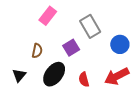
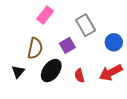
brown semicircle: (37, 51) -> (35, 48), size x1.5

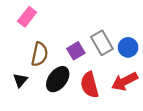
pink rectangle: (45, 15) -> (27, 17), moved
gray rectangle: (86, 25) -> (102, 43), moved
red semicircle: (79, 76) -> (89, 85), size x1.6

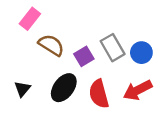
brown semicircle: (40, 54) -> (51, 45), moved, turned -70

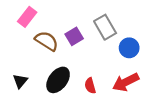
gray rectangle: (113, 48) -> (105, 27), moved
purple square: (84, 56) -> (74, 36), moved
red semicircle: (99, 94) -> (90, 86), size x0.6

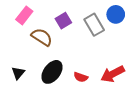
purple square: (74, 36) -> (63, 21), moved
blue circle: (129, 48) -> (116, 14), moved
red semicircle: (90, 86) -> (81, 77), turned -56

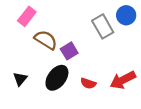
purple square: (63, 21) -> (69, 51), moved

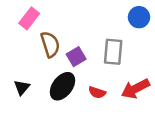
gray rectangle: (103, 26) -> (113, 52), moved, turned 35
brown semicircle: (46, 40) -> (50, 44), turned 40

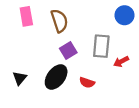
pink rectangle: (29, 18) -> (26, 16), turned -48
brown semicircle: (50, 44) -> (59, 21), moved
red arrow: (135, 89) -> (121, 62), moved, size x0.6

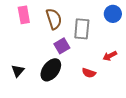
gray rectangle: (101, 46) -> (82, 29), moved
red semicircle: (87, 83) -> (89, 73), moved

